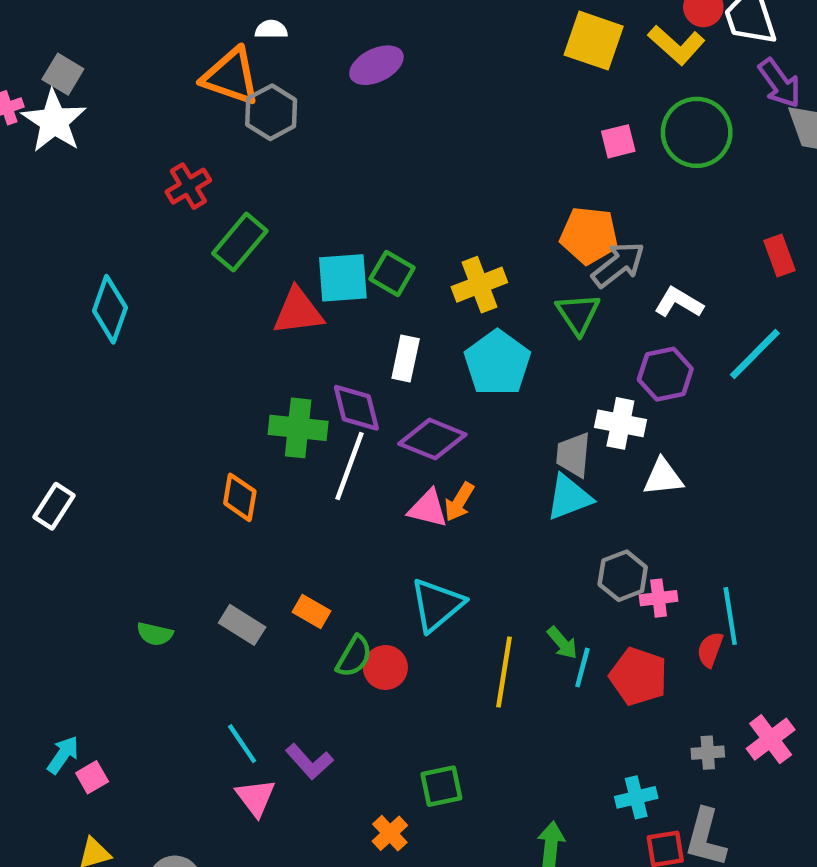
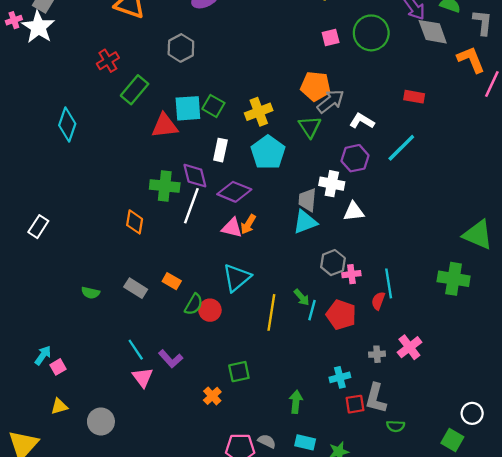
gray hexagon: (271, 112) -> (181, 48), moved
red rectangle: (779, 256) -> (414, 97), turned -60

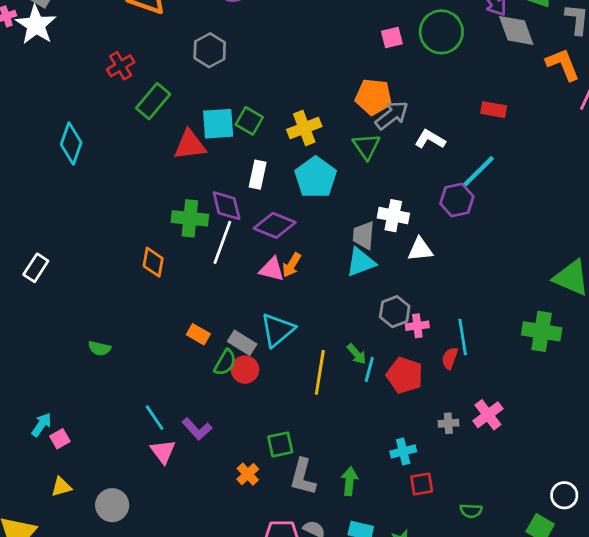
purple hexagon: (355, 158) -> (457, 200), moved
gray rectangle: (136, 288) -> (242, 343), moved
gray L-shape: (376, 398) -> (303, 477), moved

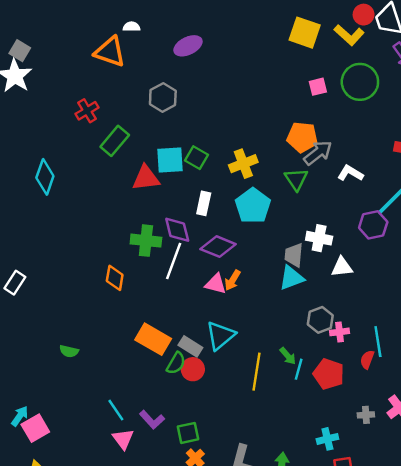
orange rectangle: (198, 334) -> (153, 339), size x1.8
pink square: (60, 439) -> (35, 428), size x1.6
green square: (280, 444) -> (188, 433), moved

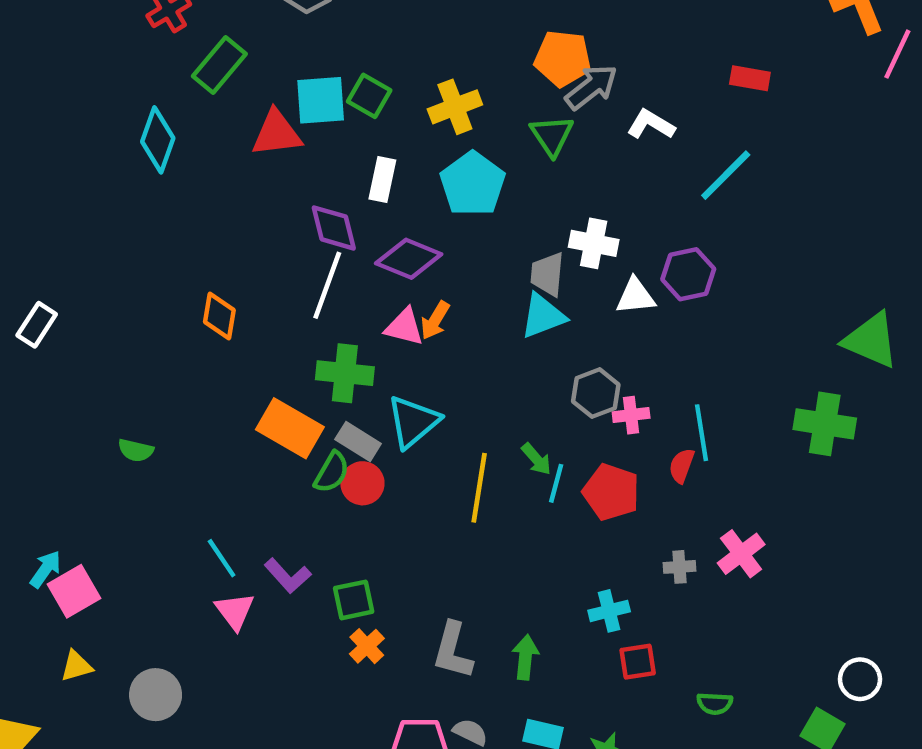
cyan diamond: (45, 177) -> (158, 140), moved
purple hexagon: (373, 225) -> (688, 274), moved
green cross: (146, 241) -> (345, 373), moved

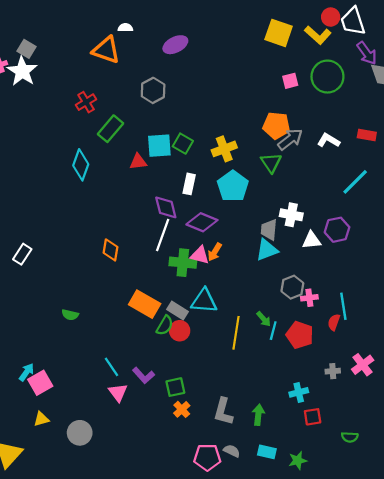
white L-shape: (651, 124) -> (328, 140), moved
red triangle: (277, 133) -> (138, 162), size x0.7
green cross: (345, 373) -> (183, 263), moved
cyan triangle: (413, 422) -> (204, 301), turned 44

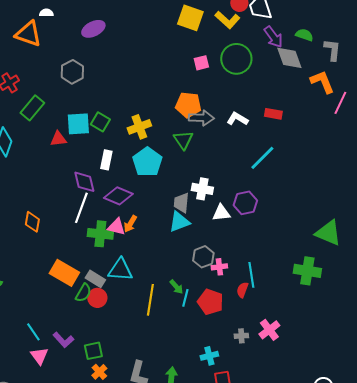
gray arrow: (290, 139) -> (201, 118), turned 40

